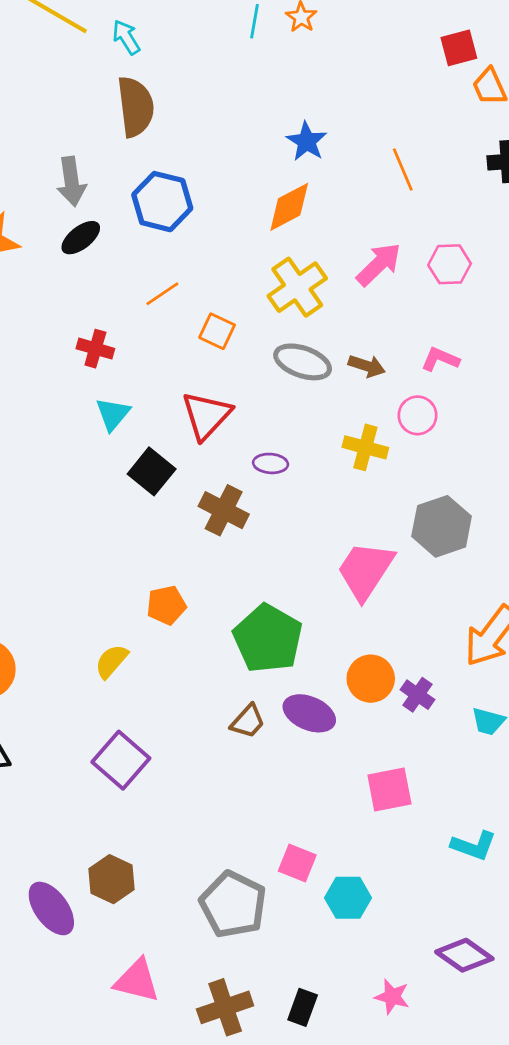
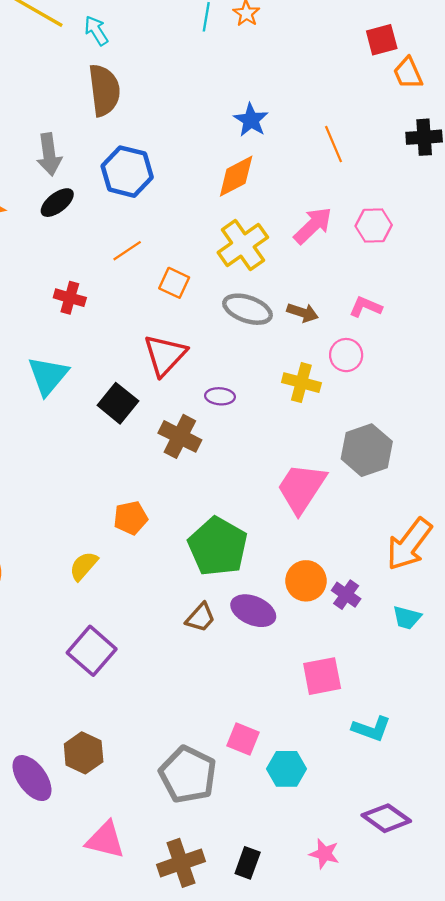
cyan triangle: (113, 414) -> (48, 376), moved, size x1.4
cyan L-shape: (474, 846) -> (371, 729), moved

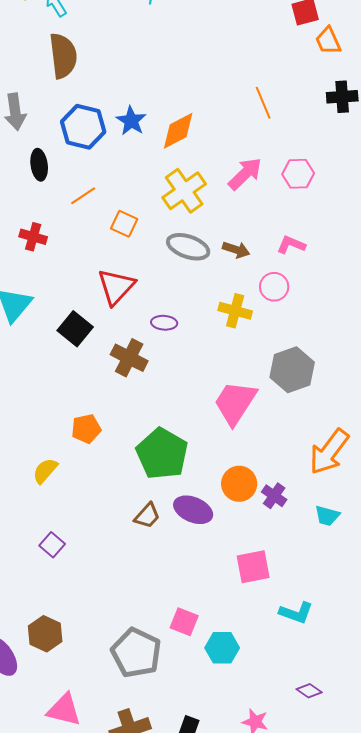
blue star: (251, 120) -> (131, 121), moved
black ellipse: (57, 203) -> (39, 165), moved, turned -60
purple square: (92, 651) -> (52, 545), size x0.6
purple diamond: (386, 818) -> (309, 691), size x0.6

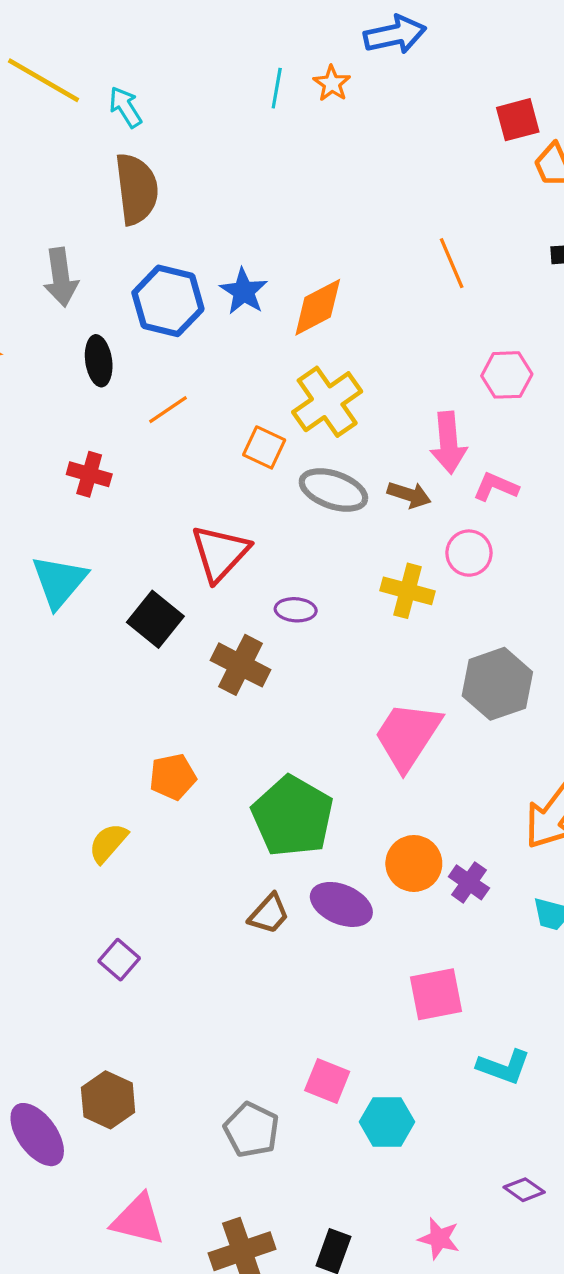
pink arrow: (245, 174) -> (448, 443), moved, turned 129
orange square: (124, 224) -> (264, 447), moved
gray pentagon: (136, 653) -> (252, 1130), size x0.7

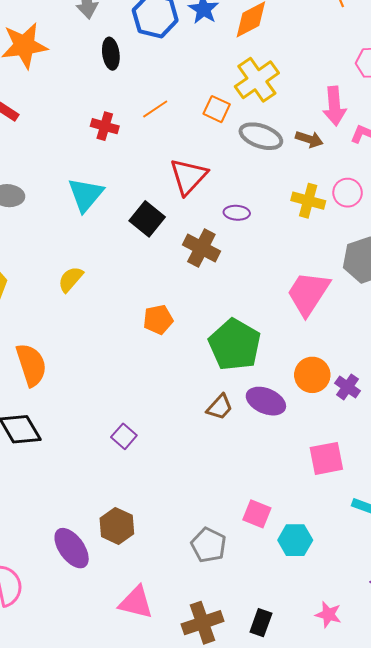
orange line: (168, 410) -> (155, 109), moved
pink circle: (469, 553) -> (348, 193), moved
yellow semicircle: (108, 843) -> (71, 279), moved

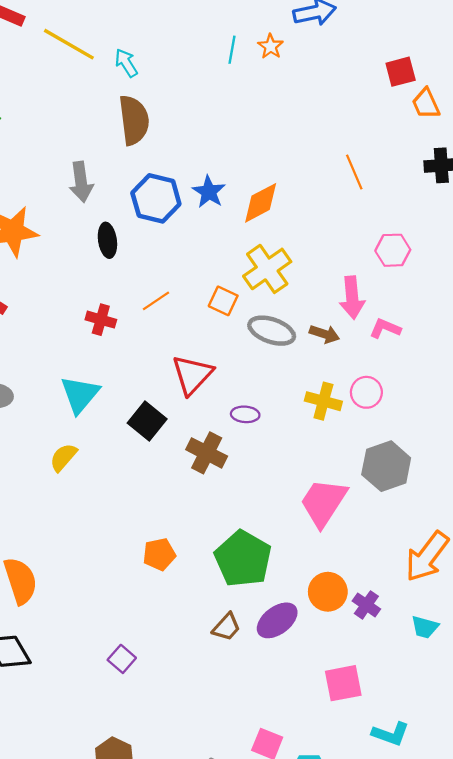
yellow semicircle: (71, 279) -> (63, 457), moved
orange pentagon: (158, 319) -> (159, 554), moved
purple ellipse: (266, 401) -> (277, 620), turned -60

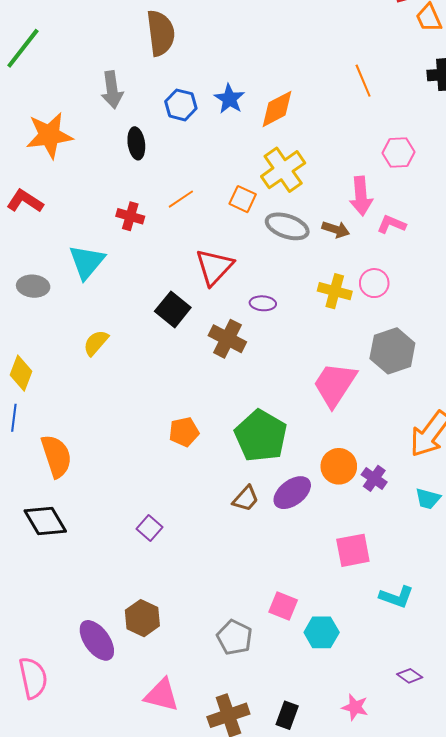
blue hexagon: (156, 198) -> (181, 105), size x0.7
cyan triangle: (80, 395) -> (87, 262), moved

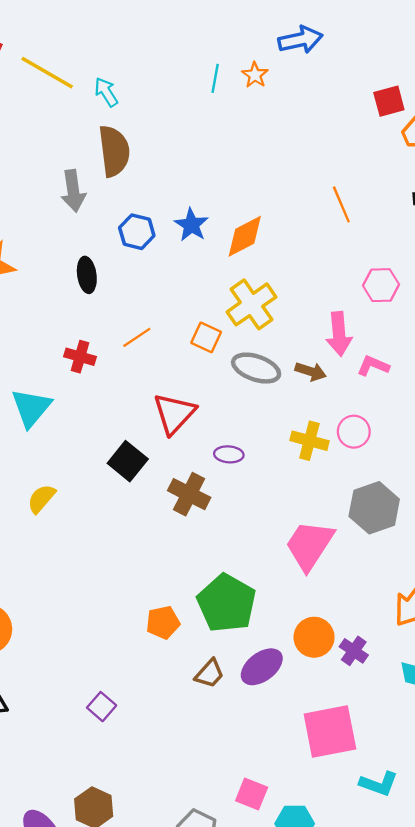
gray arrow: (112, 90) -> (73, 191), moved
orange pentagon: (184, 432) -> (163, 622), moved
pink square: (353, 550) -> (330, 732), size x1.4

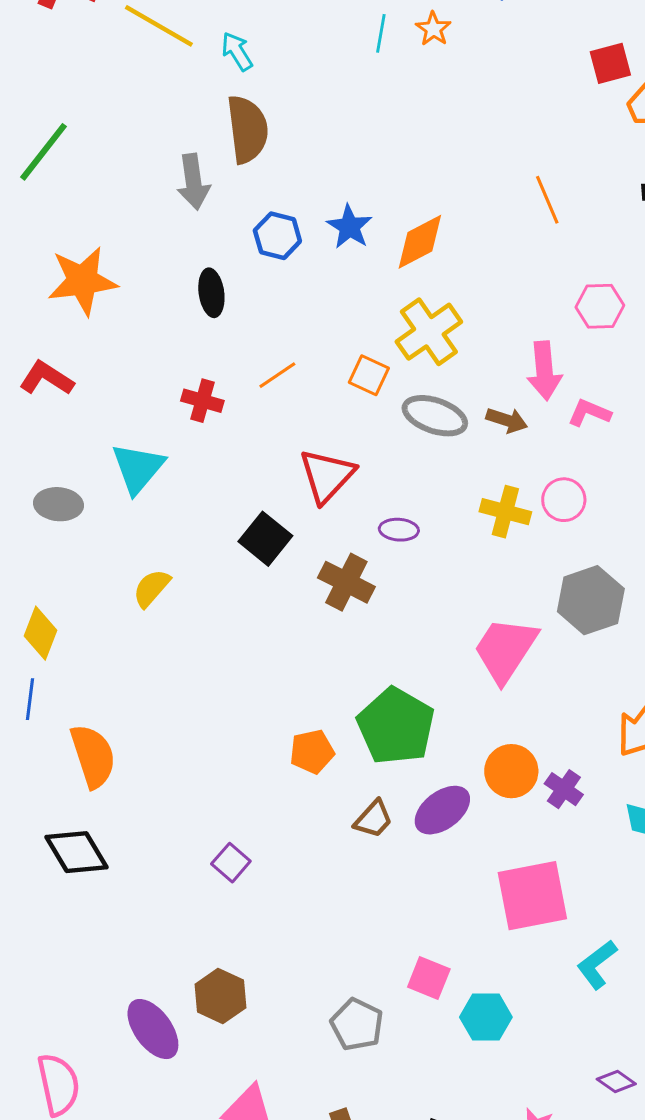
cyan L-shape: (379, 784) -> (597, 965), turned 123

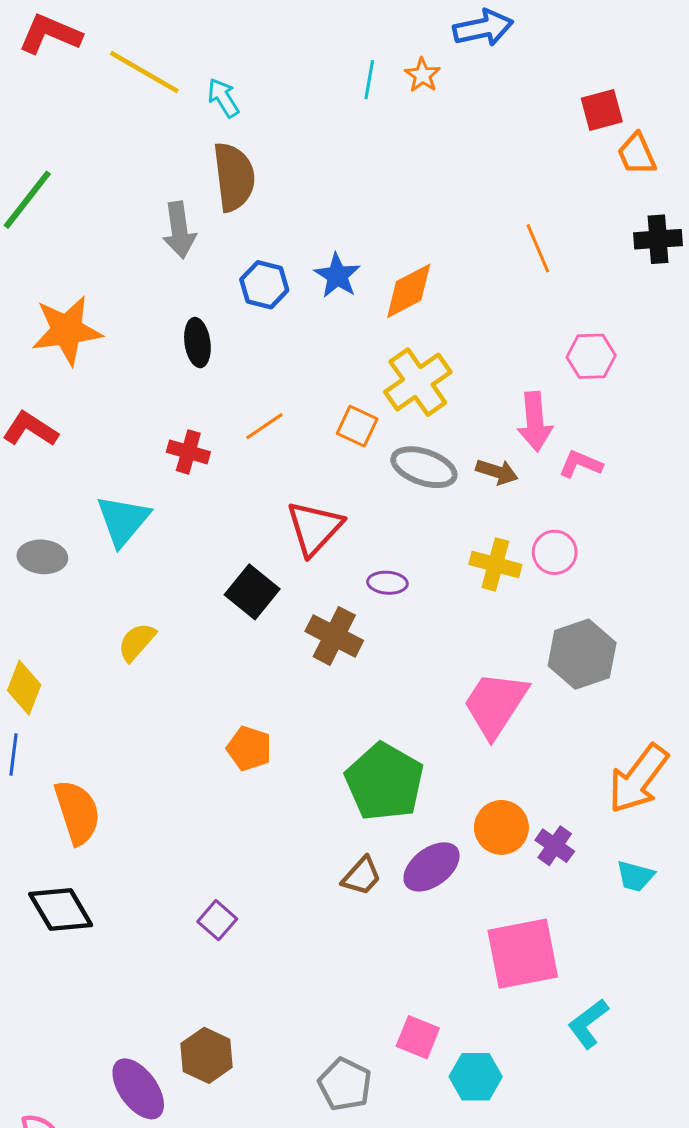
orange pentagon: (312, 752) -> (249, 748), moved, turned 30

